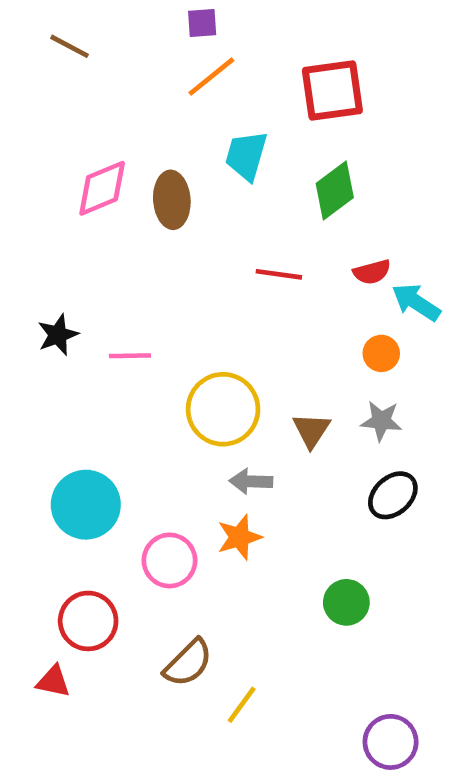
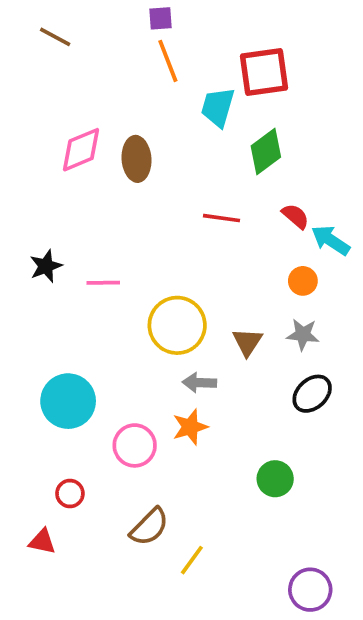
orange line: (211, 77) -> (168, 61), turned -72
cyan trapezoid: (246, 156) -> (218, 107), moved
red semicircle: (372, 272) -> (295, 216), turned -124
red circle: (88, 621) -> (70, 494), size x0.6

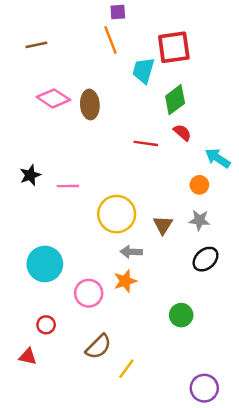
purple square: (161, 18) -> (118, 12), moved
brown line: (55, 37) -> (36, 45), moved, turned -40
pink diamond: (81, 150) -> (53, 98), turned 56
red semicircle: (295, 216) -> (182, 133), moved

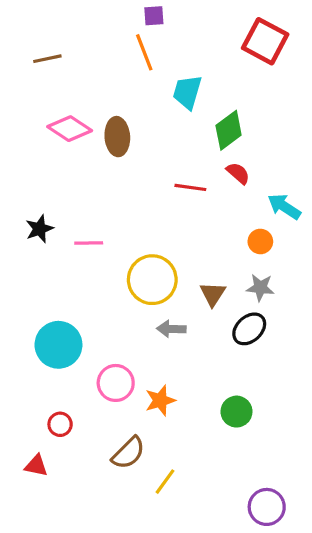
red square: (174, 47) -> (265, 41), moved, turned 36
black ellipse: (205, 259) -> (249, 329), moved
orange star: (125, 281) -> (160, 400), moved

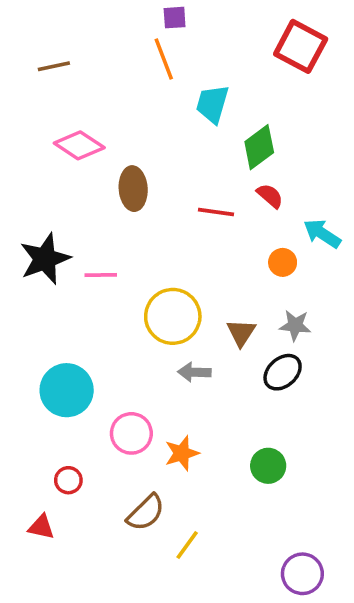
brown ellipse: (117, 137) -> (133, 189), moved
black star: (39, 229) -> (45, 259), size x1.6
orange circle: (260, 241) -> (283, 262), moved

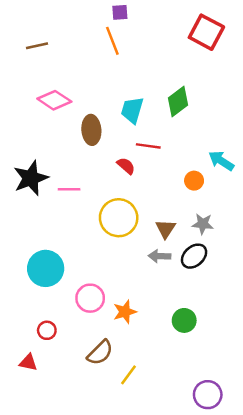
cyan trapezoid: (212, 104) -> (132, 110), moved
red semicircle: (270, 196) -> (126, 166), moved
gray arrow: (194, 372) -> (159, 256), moved

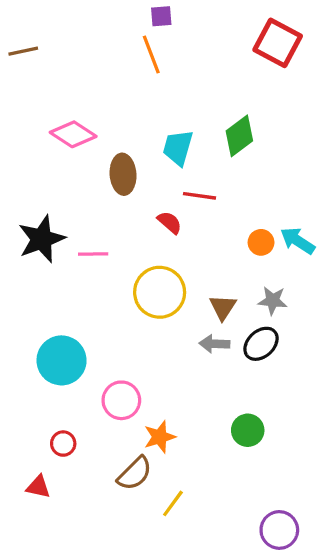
brown line: (37, 46) -> (23, 51), moved
cyan arrow: (221, 161) -> (298, 241), moved
orange star: (125, 312) -> (160, 437), moved

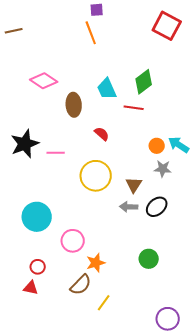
cyan trapezoid: (178, 148) -> (107, 89), turned -40
red line: (199, 196) -> (134, 108), moved
gray star: (273, 301) -> (163, 169), moved
red triangle: (38, 487) -> (31, 288), moved

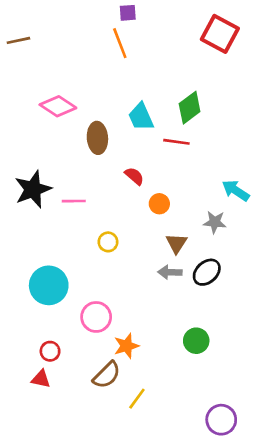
orange circle: (157, 146) -> (159, 204), moved
yellow circle: (96, 176) -> (108, 242), moved, size x0.5

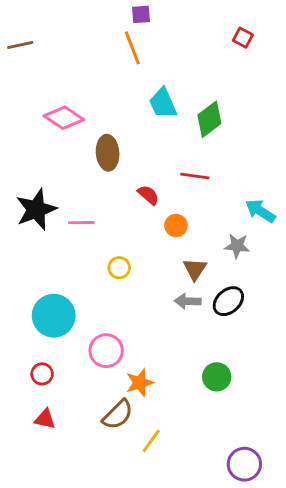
red square: (220, 34) -> (243, 38), size x0.5
cyan trapezoid: (141, 117) -> (163, 103), moved
red line: (176, 142) -> (195, 176), moved
red circle: (50, 351) -> (42, 374), moved

